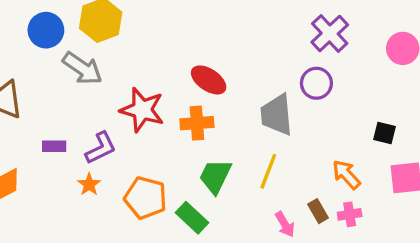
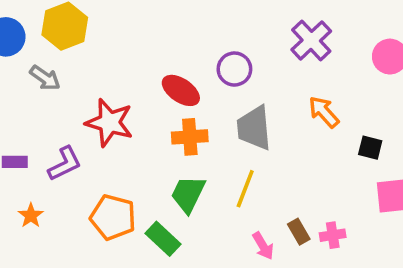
gray arrow: (82, 68) -> (45, 78), size x0.7
purple circle: (316, 83) -> (234, 69), moved
orange cross: (197, 123) -> (190, 137), moved
orange arrow: (346, 175) -> (324, 112), moved
orange star: (89, 184) -> (31, 216), moved

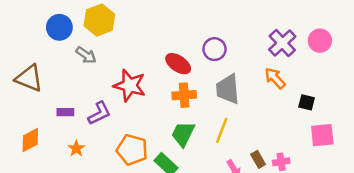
purple cross: (311, 40) -> (282, 43), moved

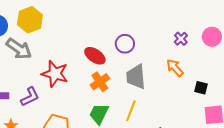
purple cross: (282, 43) -> (181, 39), size x0.6
gray arrow: (86, 55) -> (19, 49), size x1.5
orange cross: (184, 95) -> (100, 82), turned -30

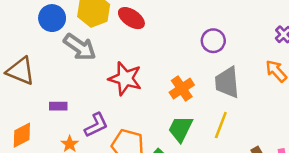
red ellipse: (95, 56) -> (131, 18), moved
purple L-shape: (30, 97) -> (96, 125), moved

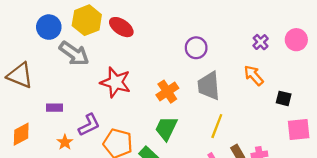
yellow line: (221, 125) -> (217, 126), moved

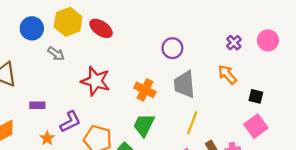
gray arrow: (74, 54) -> (56, 54), size x0.6
orange cross: (167, 92) -> (145, 90), turned -30
pink square: (299, 129) -> (256, 126), moved, turned -30

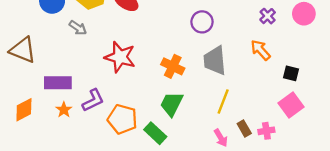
purple rectangle: (37, 105) -> (58, 83), size x1.6
orange star: (47, 138) -> (64, 110), moved

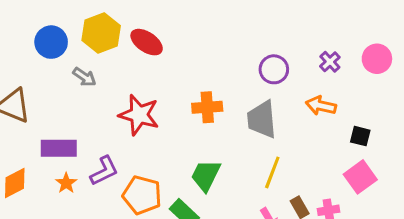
purple circle: (202, 22) -> (274, 69), moved
orange arrow: (261, 50) -> (321, 106), turned -35
orange cross: (173, 66) -> (207, 107), moved, turned -30

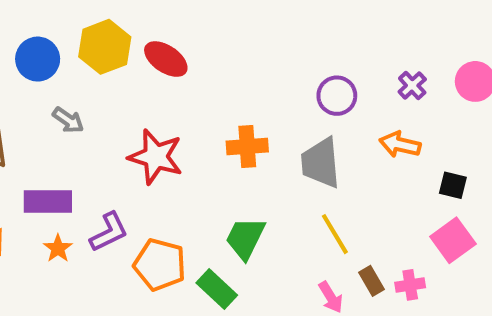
gray arrow: (84, 77) -> (68, 120), moved
yellow line: (272, 172) -> (335, 234), turned -52

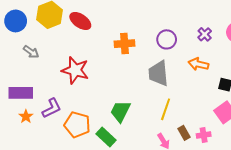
orange cross: (247, 147) -> (124, 44), moved
yellow line: (335, 234) -> (166, 109), turned 50

